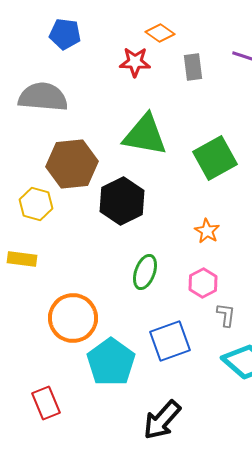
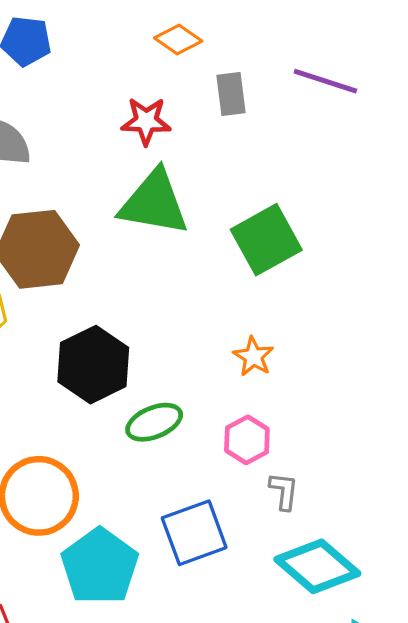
red star: (135, 62) -> (146, 121), moved
black hexagon: (122, 201) -> (93, 365), moved
green ellipse: (145, 272) -> (154, 422), turned 48

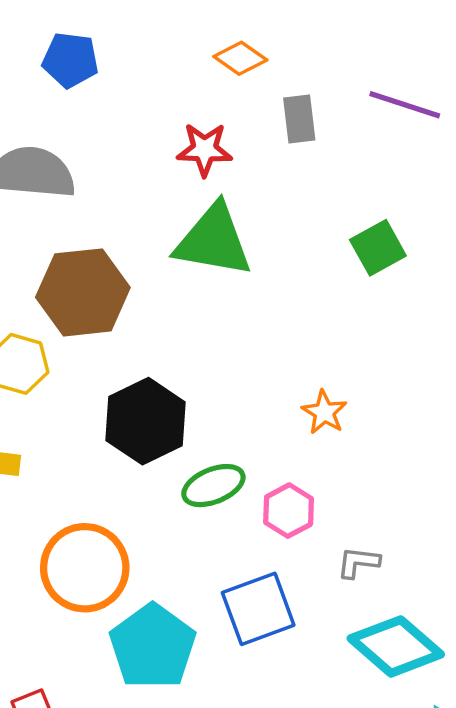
green square: (266, 240) -> (378, 248), moved, size x0.7
pink hexagon: (247, 440) -> (289, 511), moved
gray L-shape: (284, 491) -> (358, 562), turned -90

